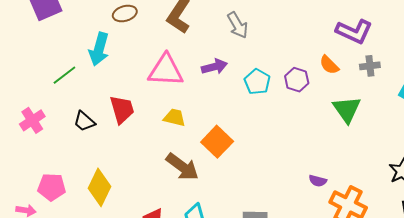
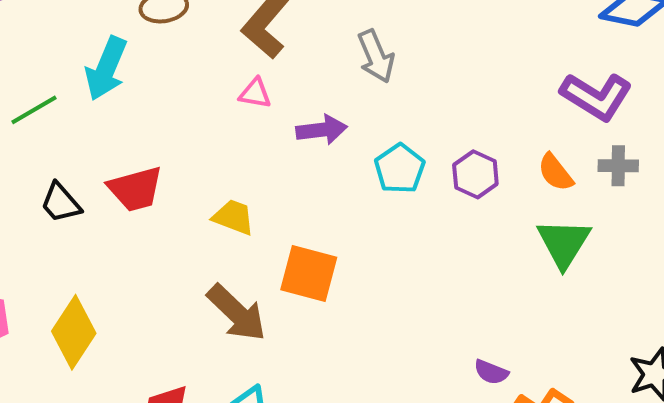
orange semicircle: (329, 65) -> (556, 172), moved
pink triangle: (166, 70) -> (255, 93), moved, size x0.5
red trapezoid: (122, 109) -> (135, 189), turned 84
orange square: (217, 142) -> (309, 273), turned -36

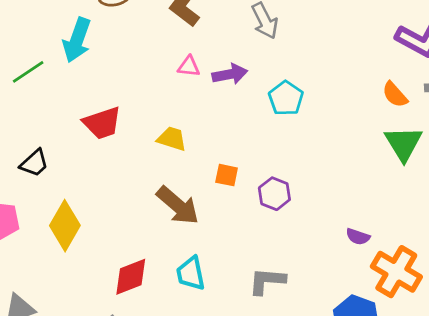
pink triangle: (255, 93) -> (189, 66), moved
purple hexagon: (475, 174) -> (274, 194), moved
black trapezoid: (61, 203) -> (34, 163), moved, turned -88
orange square: (309, 273) -> (227, 175), size x0.6

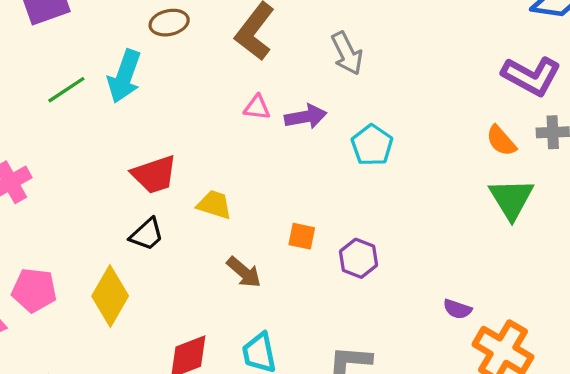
green line: (28, 72) -> (66, 90), moved
yellow trapezoid: (172, 139) -> (214, 205), moved
black trapezoid: (34, 163) -> (147, 234), moved
brown arrow: (178, 205) -> (244, 272), size x0.7

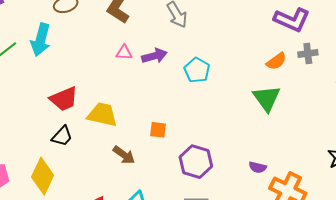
orange semicircle: (501, 141) -> (276, 61), turned -80
green triangle: (511, 199) -> (267, 98), moved
yellow trapezoid: (214, 205) -> (102, 115), size x1.4
purple hexagon: (358, 258) -> (196, 162), moved, size x1.4

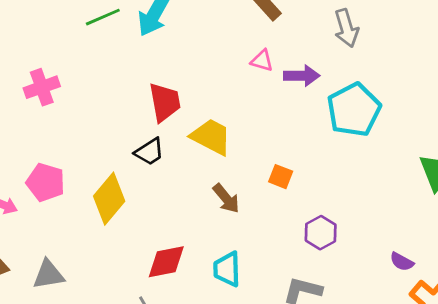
cyan pentagon: (197, 70) -> (354, 110), size x1.5
red trapezoid: (64, 99) -> (165, 102), turned -92
purple hexagon: (196, 162) -> (321, 233), size x0.7

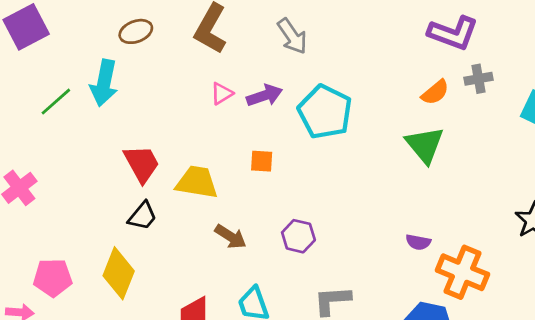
pink triangle: (262, 61) -> (222, 94), turned -30
orange square: (281, 177) -> (262, 161), moved
purple hexagon: (321, 233) -> (298, 236), moved

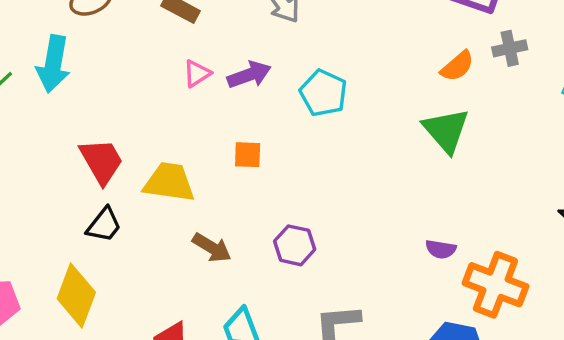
cyan pentagon: (325, 112) -> (323, 93), size x0.7

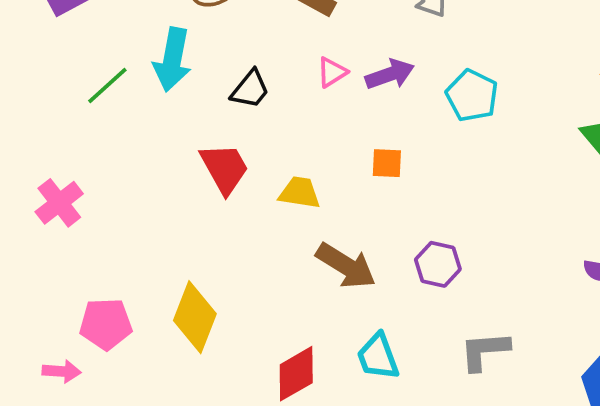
yellow trapezoid: (169, 182) -> (300, 193), size x0.7
black trapezoid: (104, 225) -> (250, 89), moved
brown arrow: (212, 248) -> (346, 266), size x1.4

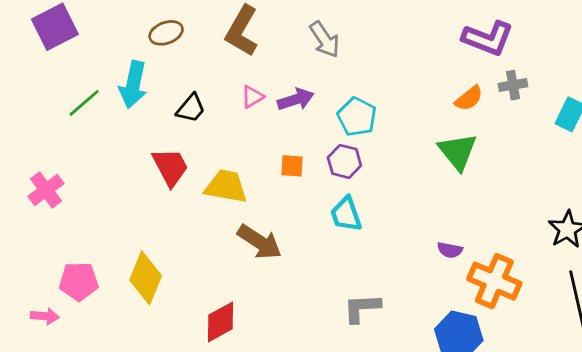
yellow trapezoid: (300, 193) -> (226, 186), size x1.4
purple hexagon: (438, 264) -> (344, 161), moved
cyan trapezoid: (378, 357) -> (346, 214), moved

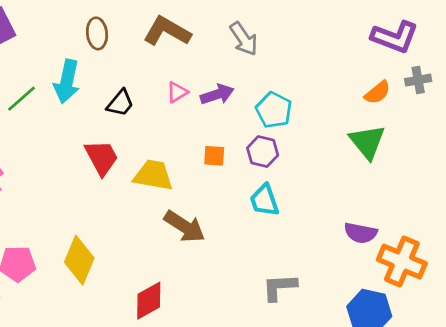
brown L-shape: (242, 31) -> (167, 31), turned 90
brown ellipse: (166, 33) -> (97, 33), turned -76
purple semicircle: (450, 250) -> (361, 233), size x1.4

